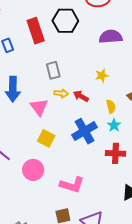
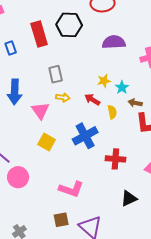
red arrow: (81, 96) -> (92, 100), moved
cyan star: (114, 125) -> (122, 87), moved
pink circle: (33, 170) -> (18, 177), moved

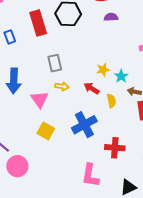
purple semicircle: (114, 42) -> (111, 17), moved, size x0.6
pink L-shape: (71, 189) -> (90, 175), moved, turned 80

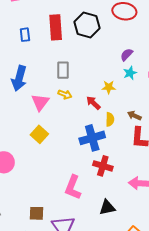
purple semicircle: (111, 17) -> (127, 55), moved, turned -56
cyan star: (121, 76) -> (130, 73), moved
blue cross: (84, 125) -> (92, 138), moved

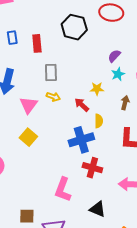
red rectangle: (56, 27) -> (37, 43), moved, size x0.7
brown arrow: (134, 116) -> (125, 103), moved, turned 80
black triangle: (107, 207) -> (98, 209), turned 36

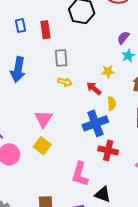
pink triangle: (29, 105) -> (43, 119), moved
yellow square: (28, 137) -> (42, 146), moved
black triangle: (98, 209) -> (103, 194), moved

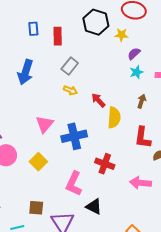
gray rectangle: (61, 58) -> (70, 66), turned 36
yellow star: (108, 71) -> (121, 35), moved
yellow semicircle: (112, 103) -> (114, 118), size x1.5
blue cross: (95, 123) -> (74, 136), moved
yellow square: (42, 146) -> (38, 162), moved

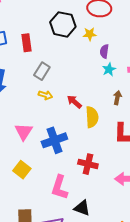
purple semicircle: (134, 54) -> (104, 51), turned -32

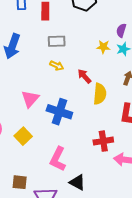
yellow star: (90, 34) -> (103, 47), moved
gray rectangle: (42, 71) -> (57, 41), turned 48
blue cross: (54, 140) -> (59, 112), turned 30
red cross: (88, 164) -> (103, 141), moved, turned -30

